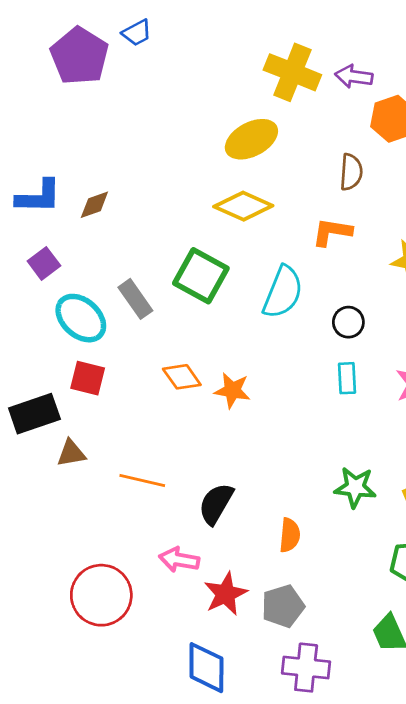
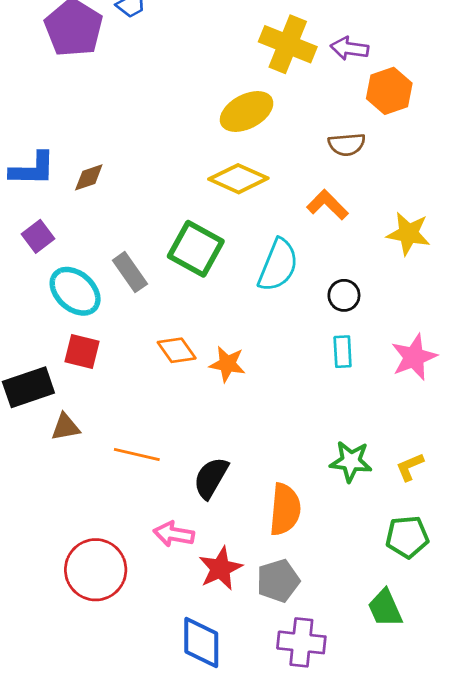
brown semicircle: (351, 172) -> (347, 144), turned 81
orange L-shape: (332, 232) -> (328, 205), turned 36
orange semicircle: (290, 535) -> (285, 509), size x1.5

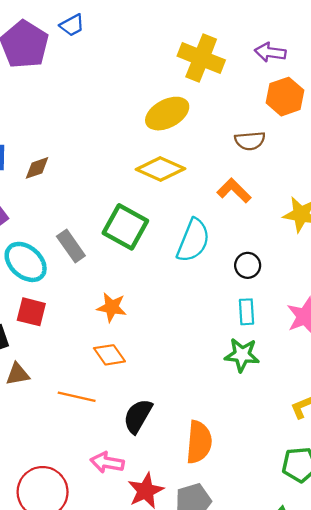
purple arrow: (349, 48) -> (270, 52), moved
orange diamond: (177, 350) -> (109, 355), moved
orange star: (227, 364) -> (112, 307), moved
green star: (351, 461) -> (242, 355), moved

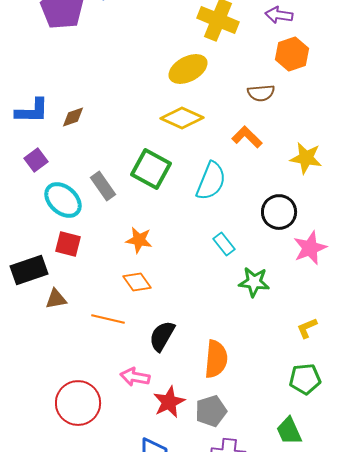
black circle: (248, 265) -> (279, 212), moved, size x1.5
cyan rectangle: (247, 312) -> (224, 244), moved, turned -35

